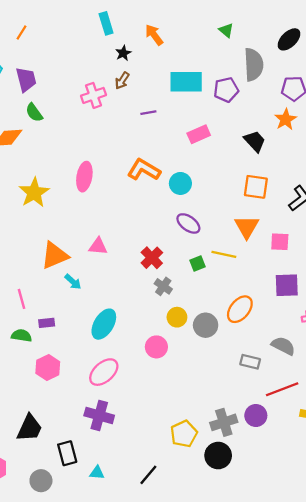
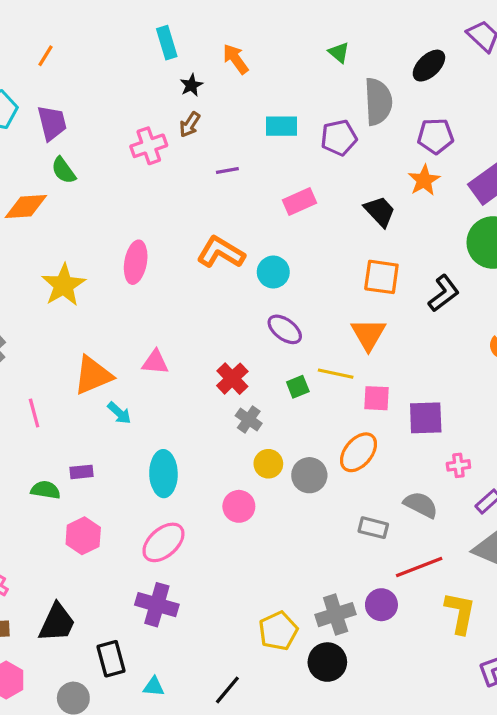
cyan rectangle: (186, 82) -> (281, 126), size x0.7
pink square: (280, 242) -> (377, 398), moved
pink line: (22, 299) -> (34, 413), moved
cyan ellipse: (104, 324) -> (163, 474), turned -32

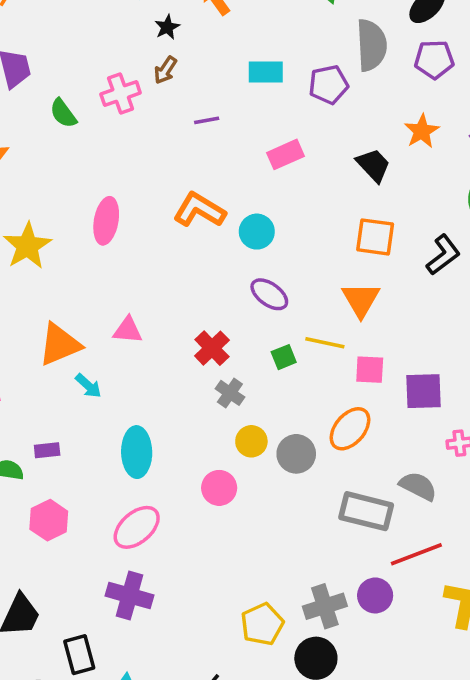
purple pentagon: (436, 136) -> (434, 59), moved
green semicircle: (64, 170) -> (63, 113), moved
gray rectangle: (373, 528) -> (366, 511), size x1.6

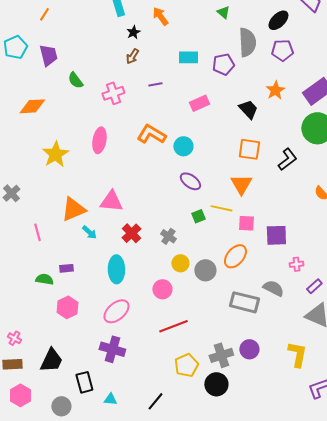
pink cross: (121, 94) -> (113, 93), moved
pink triangle: (128, 330) -> (111, 201), size x1.4
red cross: (212, 348) -> (131, 233), moved
red line: (416, 554) -> (173, 326), moved

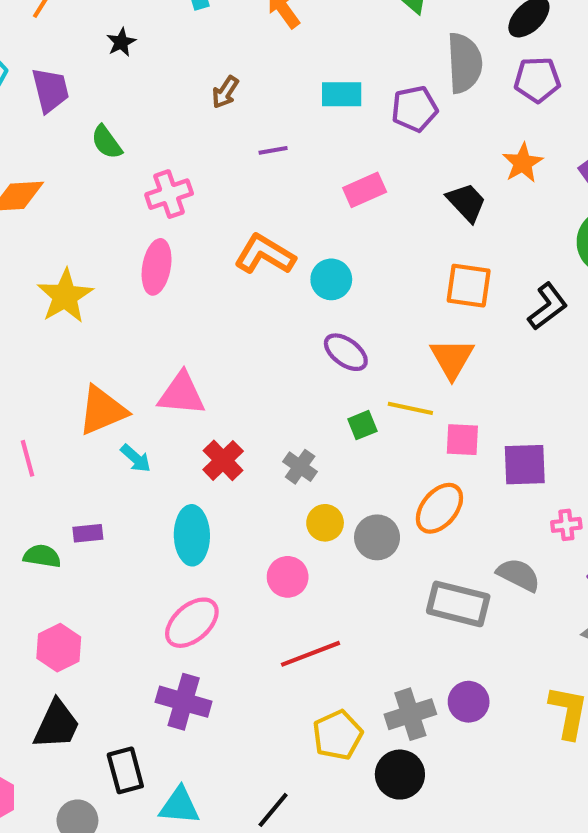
black star: (133, 32) -> (121, 42), moved
pink cross: (113, 93) -> (169, 194), moved
pink hexagon: (67, 307) -> (59, 648), moved
cyan triangle: (110, 399) -> (179, 806), size x1.5

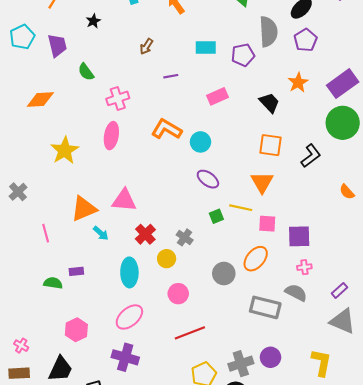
purple pentagon: (537, 80) -> (306, 40), turned -30
yellow circle: (325, 523) -> (167, 259), moved
pink cross: (566, 525) -> (304, 267), moved
pink hexagon: (59, 648) -> (76, 330), moved

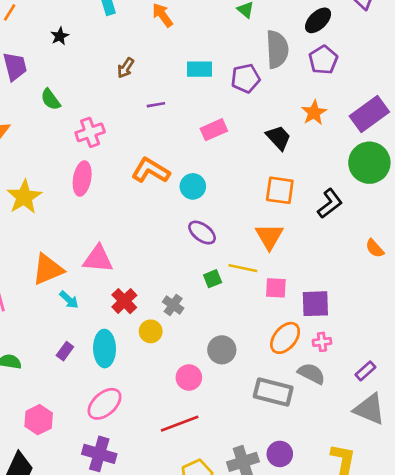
orange ellipse: (256, 259) -> (285, 338), moved
purple rectangle: (76, 271) -> (65, 351), moved, turned -48
pink circle: (178, 294) -> (189, 378), moved

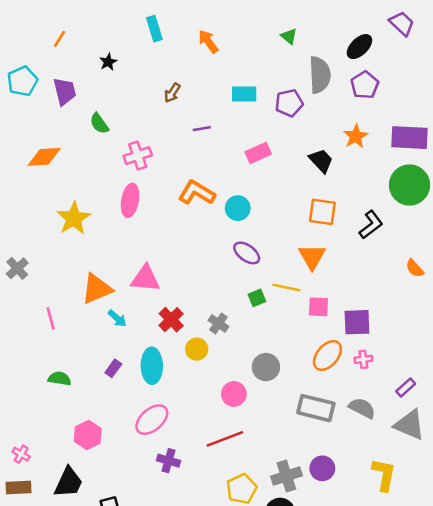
purple rectangle: (369, 114) -> (409, 138), turned 39
gray semicircle: (311, 374) -> (362, 408), moved
purple cross: (99, 454) -> (168, 461), moved, size x0.7

